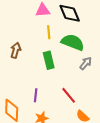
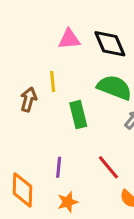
yellow line: (49, 32) -> (53, 81), moved

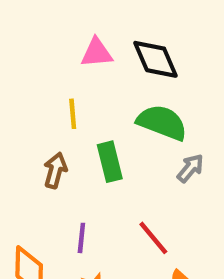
brown arrow: (28, 99) -> (55, 170), moved

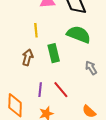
gray arrow: (190, 168) -> (91, 68), moved, turned -72
red line: (153, 238) -> (61, 90), moved

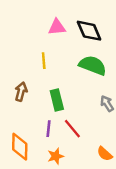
green rectangle: (54, 53) -> (57, 100), moved
brown arrow: (28, 57) -> (21, 92), moved

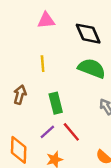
pink triangle: (57, 27) -> (46, 20), moved
purple line: (48, 129) -> (47, 132), turned 42

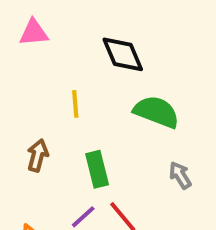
pink triangle: (46, 20) -> (34, 33), moved
black diamond: (88, 34) -> (123, 54), moved

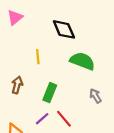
pink triangle: (34, 33) -> (15, 17), turned -35
green rectangle: (97, 169) -> (50, 93), turned 36

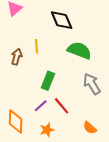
brown arrow: (17, 85) -> (17, 57), moved
gray arrow: (95, 96) -> (92, 84), size x1.5

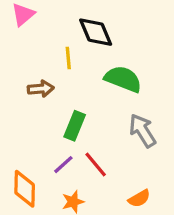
yellow line: (36, 46) -> (68, 58), moved
brown arrow: (17, 57) -> (41, 89), moved, turned 70
orange semicircle: (90, 128) -> (139, 198), turned -72

